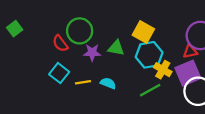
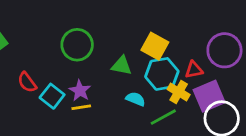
red semicircle: (60, 43) -> (27, 82), moved
red triangle: (190, 51) -> (194, 70), moved
purple star: (92, 53) -> (80, 91), moved, turned 30
cyan semicircle: (108, 83) -> (135, 99), moved

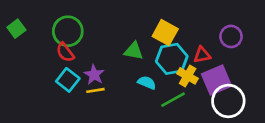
green circle: (77, 45) -> (68, 31), moved
purple circle: (224, 50) -> (231, 36), size x0.7
red semicircle: (27, 82) -> (65, 52), moved

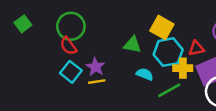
yellow cross: (188, 76) -> (183, 68), turned -30

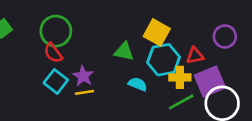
green line: (169, 90) -> (181, 102), moved

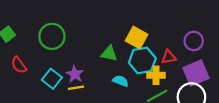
red semicircle: (53, 53) -> (19, 65), moved
purple square: (210, 81) -> (196, 73), moved

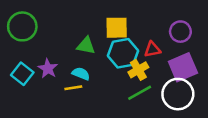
yellow square: (137, 38) -> (117, 28), turned -30
yellow cross: (156, 75) -> (138, 70), turned -30
cyan semicircle: (121, 81) -> (81, 74), moved
yellow line: (76, 88) -> (73, 88), moved

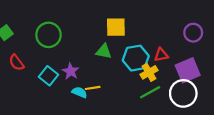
yellow square: (117, 28) -> (116, 27), moved
purple circle: (180, 32) -> (193, 33), moved
cyan semicircle: (81, 74) -> (79, 92), moved

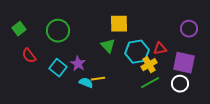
green triangle: (104, 51) -> (108, 46), turned 35
purple square: (188, 70) -> (184, 63), turned 35
white circle: (183, 93) -> (180, 84), size x0.7

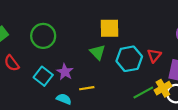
red triangle: (160, 49) -> (154, 56), turned -40
yellow cross: (149, 65) -> (163, 88), moved
cyan semicircle: (86, 83) -> (64, 99), moved

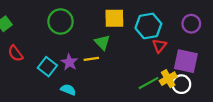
green circle: (43, 36) -> (61, 22), moved
cyan hexagon: (129, 59) -> (148, 26), moved
yellow line: (87, 88) -> (91, 59), moved

